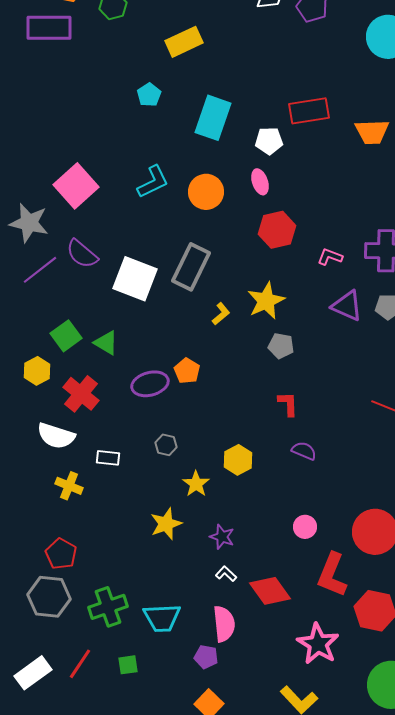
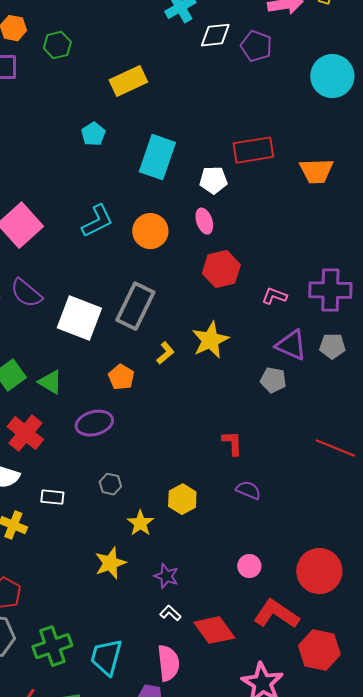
gray pentagon: (281, 346) -> (273, 380), moved
orange pentagon: (187, 371) -> (121, 377), moved
red L-shape: (332, 575) -> (276, 614), turned 102
cyan trapezoid: (162, 618) -> (106, 657), turned 108

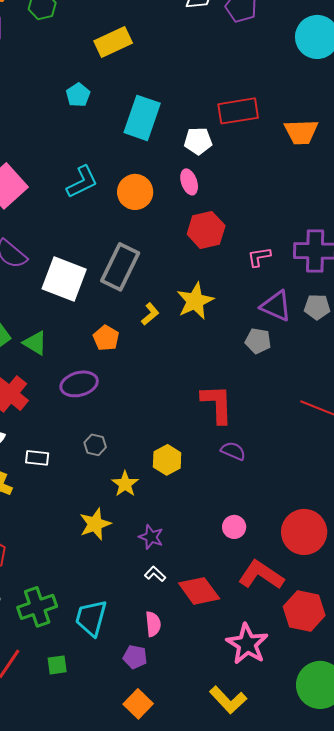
pink L-shape: (274, 296) -> (259, 257), turned -30
red L-shape: (232, 443) -> (217, 404), size x1.6
pink semicircle: (168, 663) -> (153, 624), size x0.7

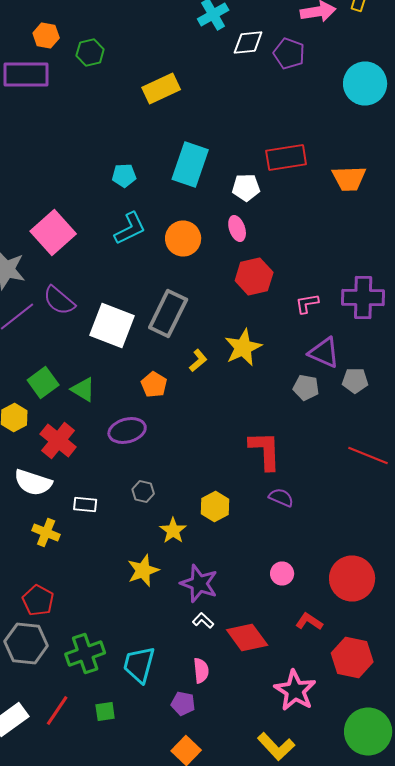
cyan pentagon: (78, 95) -> (124, 176), moved, turned 30
gray pentagon: (317, 307) -> (355, 380), moved
purple star: (151, 537) -> (199, 584), size x1.5
red L-shape: (261, 575) -> (309, 622), size x0.6

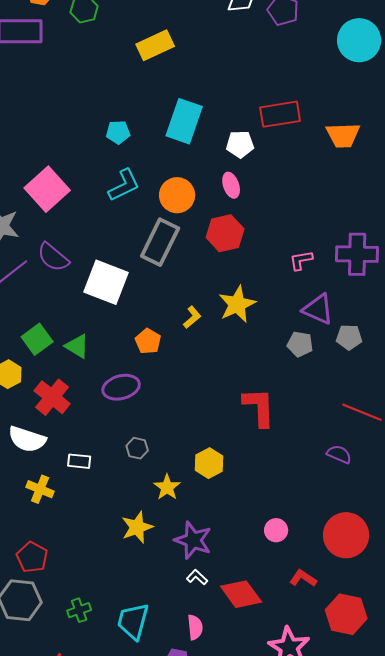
red hexagon: (254, 276) -> (225, 233), moved
gray rectangle: (168, 314) -> (160, 242), moved
purple semicircle: (281, 498) -> (339, 454), moved
green cross: (85, 654) -> (79, 610), size x0.6

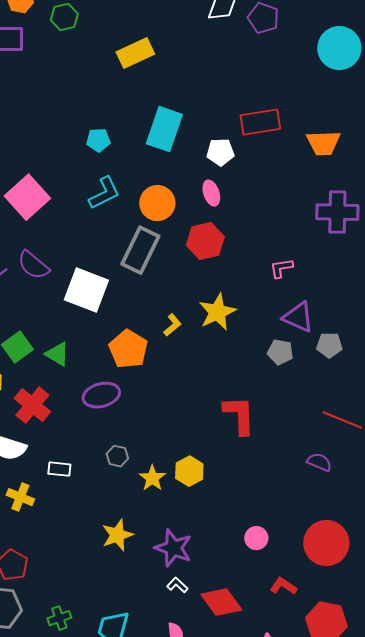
purple cross: (357, 254) -> (337, 212), moved
orange pentagon: (148, 341) -> (128, 349), size x1.5
yellow star: (167, 487) -> (152, 478), moved

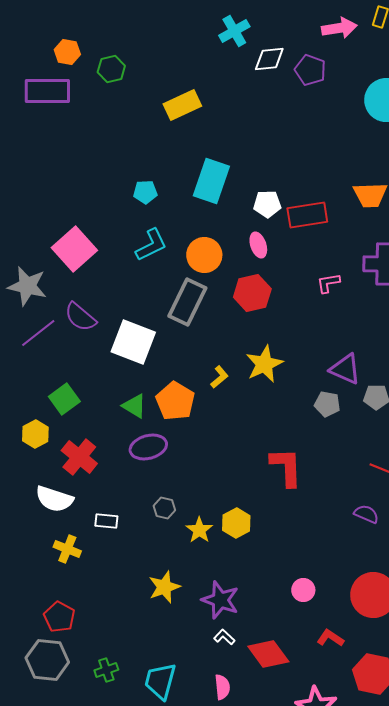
red rectangle: (260, 122) -> (307, 215), moved
pink L-shape: (281, 268) -> (328, 283), moved
green triangle: (57, 354) -> (134, 406), moved

